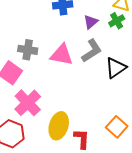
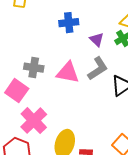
purple triangle: (91, 22) -> (97, 40), turned -35

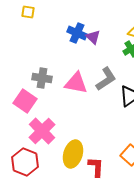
blue cross: (69, 23) -> (77, 33), turned 30
purple triangle: (97, 40) -> (93, 37), moved

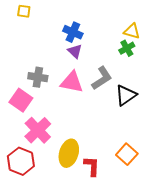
purple triangle: (93, 37) -> (75, 51), moved

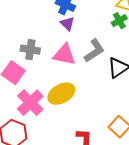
yellow ellipse: (69, 153) -> (61, 94), moved, turned 44

